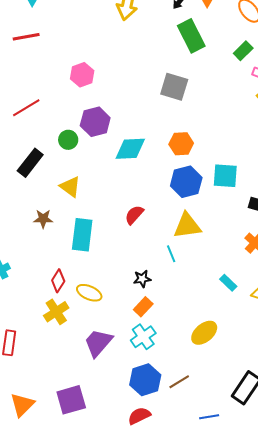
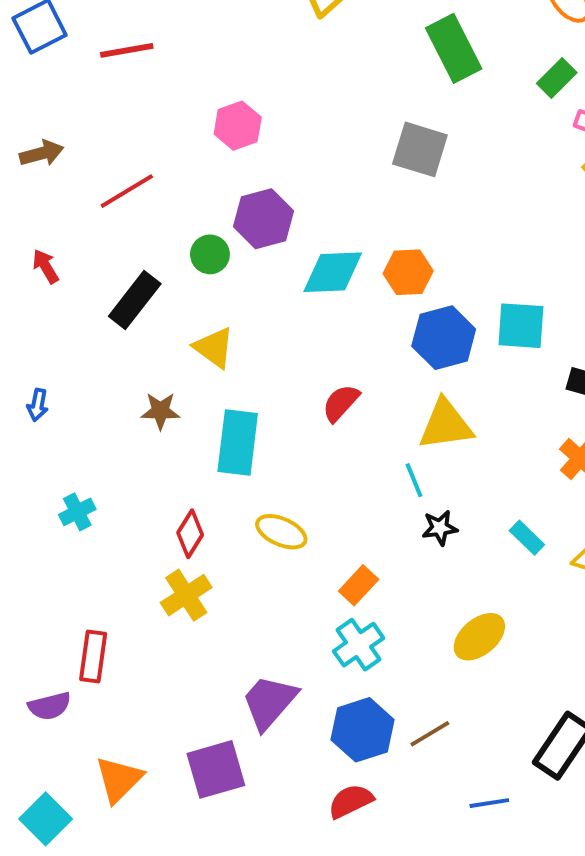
orange hexagon: (181, 144) -> (408, 272), moved
black star: (142, 279) -> (440, 528), moved
yellow ellipse: (89, 293) -> (281, 532), moved
purple trapezoid: (98, 343) -> (269, 702), moved

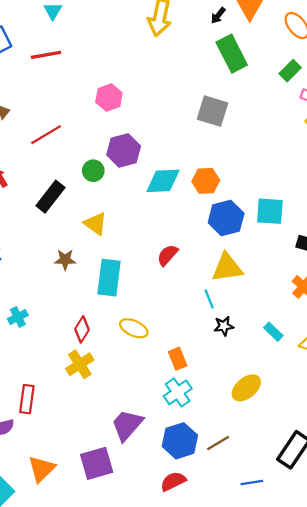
orange rectangle: (359, 585) -> (178, 359), turned -65

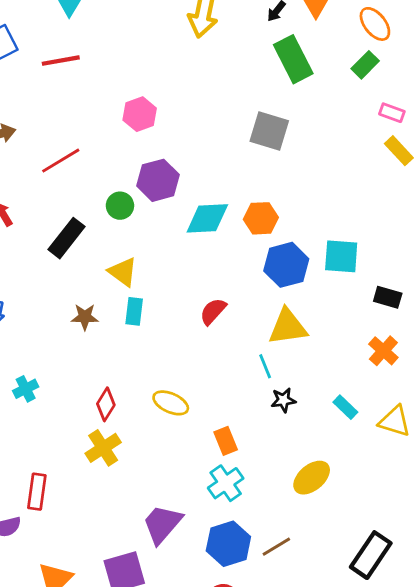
green rectangle: (290, 71) -> (365, 65), moved
cyan rectangle: (109, 278) -> (134, 311), moved, size x0.6

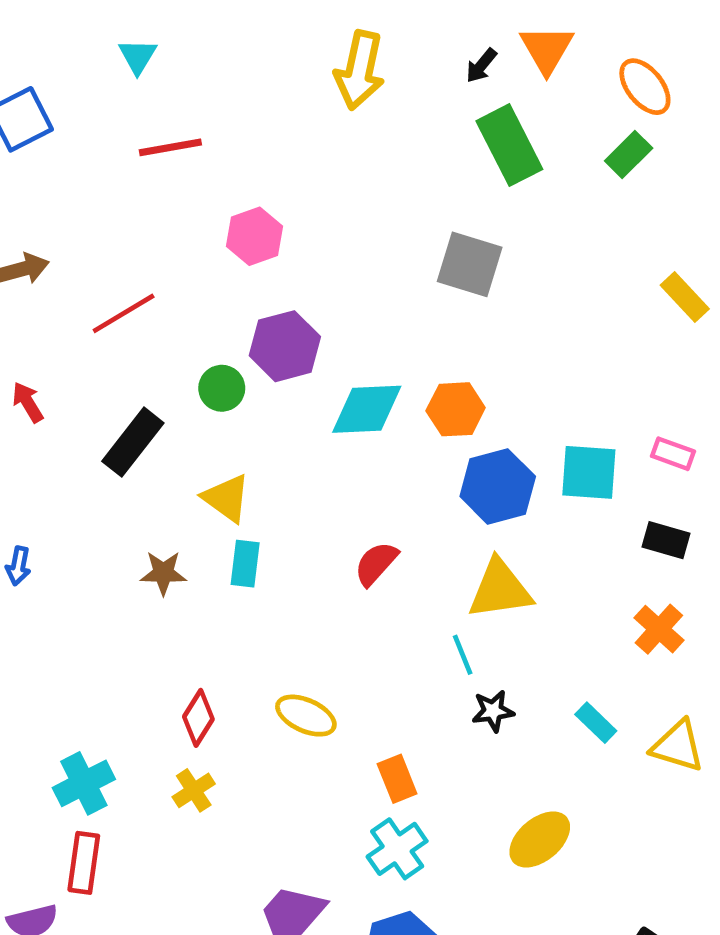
red line: (61, 61) -> (170, 147), moved
pink rectangle: (392, 113) -> (673, 454), moved
cyan cross: (26, 389) -> (84, 783), moved, size x1.4
yellow cross: (103, 448) -> (194, 790), size x0.7

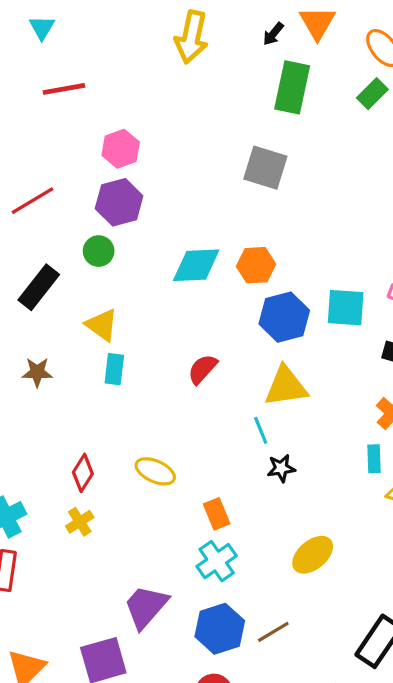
green rectangle: (509, 145) -> (292, 87), turned 39
purple hexagon: (285, 346) -> (119, 202), moved
brown star: (163, 573) -> (37, 372), moved
cyan rectangle: (596, 723) -> (374, 459), moved, turned 44

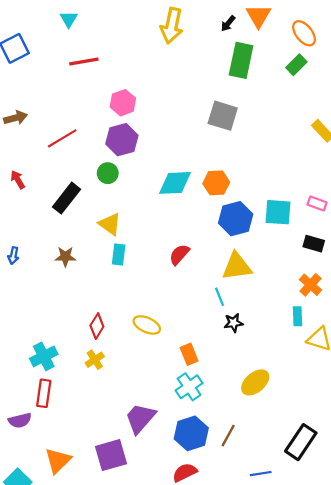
brown line: (273, 632) -> (228, 436), turned -30

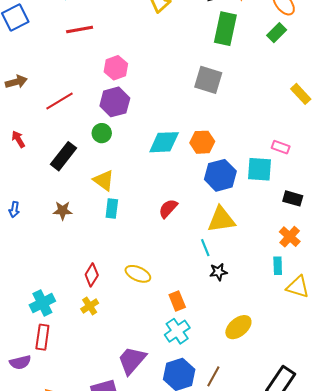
pink rectangle: (317, 204) -> (281, 147), moved

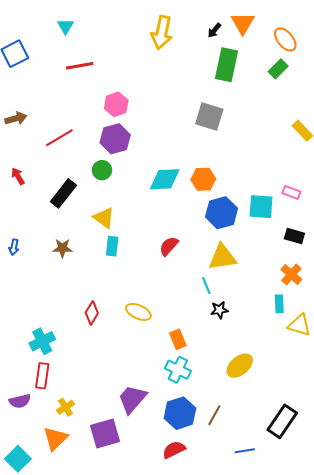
pink rectangle: (281, 147) -> (291, 192), moved
yellow cross: (90, 306) -> (66, 407), moved
cyan cross: (177, 331) -> (178, 370), turned -30

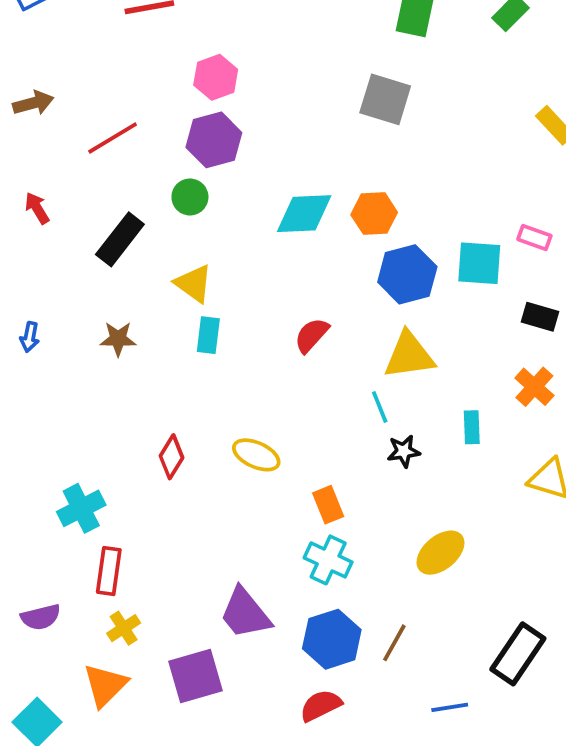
cyan rectangle: (279, 304) -> (472, 427), moved
red rectangle: (42, 376) -> (109, 571), moved
purple trapezoid: (132, 399) -> (245, 613), turned -80

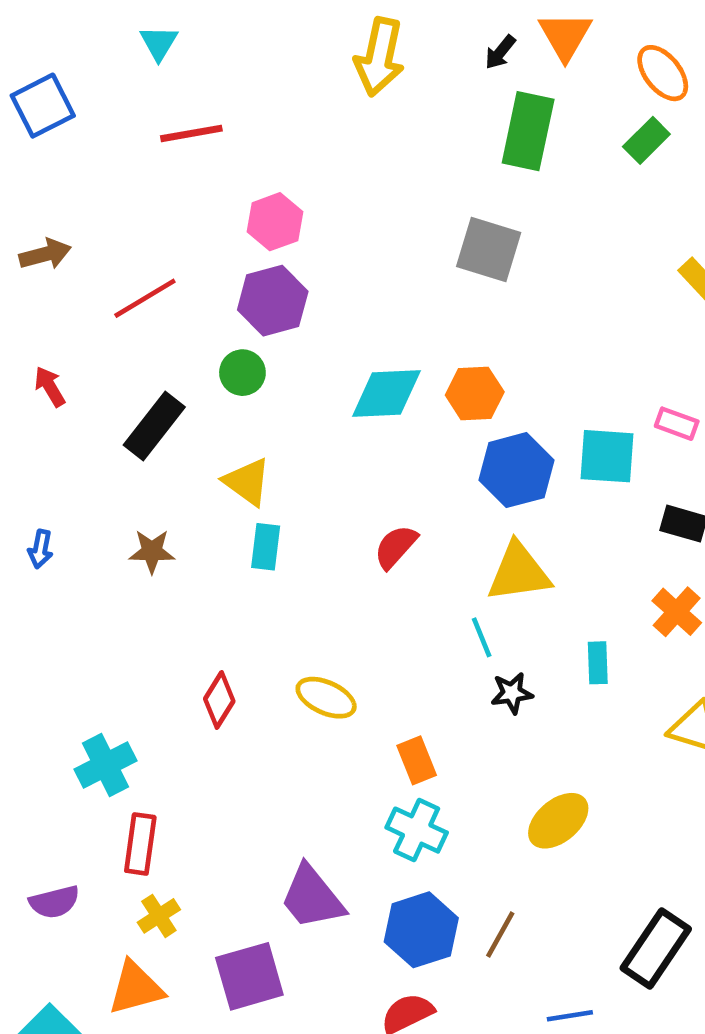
orange triangle: (105, 685) -> (136, 988), turned 30

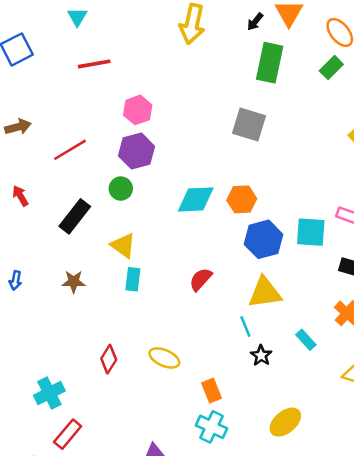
cyan rectangle: (598, 663) -> (306, 340), turned -40
black star: (512, 693) -> (261, 356), turned -30
red rectangle: (140, 844) -> (68, 434), turned 32

